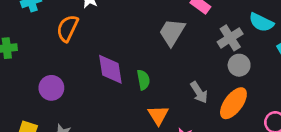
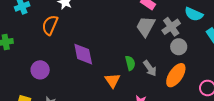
gray trapezoid: (172, 32) -> (146, 26), moved
green semicircle: (143, 80) -> (130, 63), moved
orange triangle: (158, 115) -> (112, 80), moved

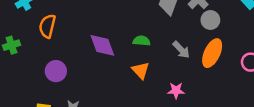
orange semicircle: (50, 25) -> (47, 26), moved
green semicircle: (130, 63) -> (141, 41), moved, turned -64

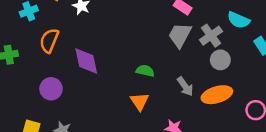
purple diamond: (102, 45) -> (86, 61), moved
orange ellipse: (212, 53) -> (217, 95), turned 40

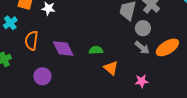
gray circle: (220, 60) -> (143, 28), moved
green semicircle: (145, 71) -> (96, 50), moved

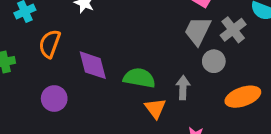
gray arrow: (142, 48) -> (183, 88), moved, turned -140
green semicircle: (96, 50) -> (139, 78), size x1.5

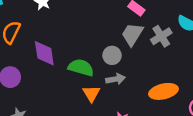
gray circle: (214, 61) -> (112, 55), moved
gray arrow: (183, 88) -> (116, 79), turned 72

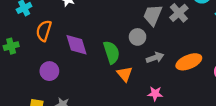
green semicircle: (81, 68) -> (111, 52), turned 65
gray arrow: (116, 79) -> (155, 58), moved

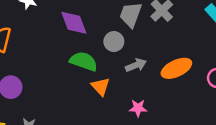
purple diamond: (77, 45) -> (74, 23), moved
green semicircle: (111, 52) -> (84, 61), turned -50

